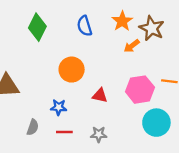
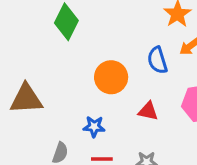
blue semicircle: (85, 26) -> (157, 60), moved

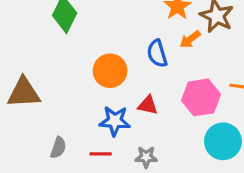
blue star: (94, 127) -> (115, 121), moved, size x1.4

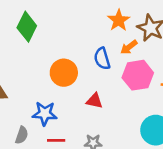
pink hexagon: (201, 97) -> (138, 75), moved
blue star: (115, 121) -> (45, 114), moved

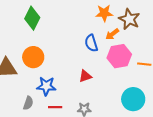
orange star: (119, 20) -> (104, 13), turned 30
orange circle: (64, 73) -> (33, 57), moved
red triangle: (94, 101) -> (85, 76), turned -32

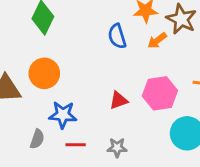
blue semicircle: (91, 43) -> (117, 36), moved
pink hexagon: (119, 56) -> (160, 93), moved

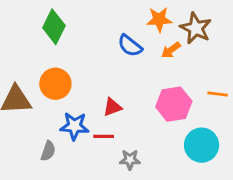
blue semicircle: (117, 36) -> (130, 46), turned -35
red triangle: (119, 100) -> (112, 107), moved
red line: (76, 145) -> (104, 136), moved

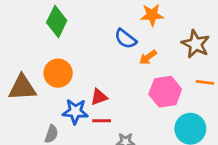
brown star: (196, 28) -> (196, 44), moved
orange arrow: (171, 50) -> (148, 57), moved
red triangle: (112, 107) -> (99, 97), moved

